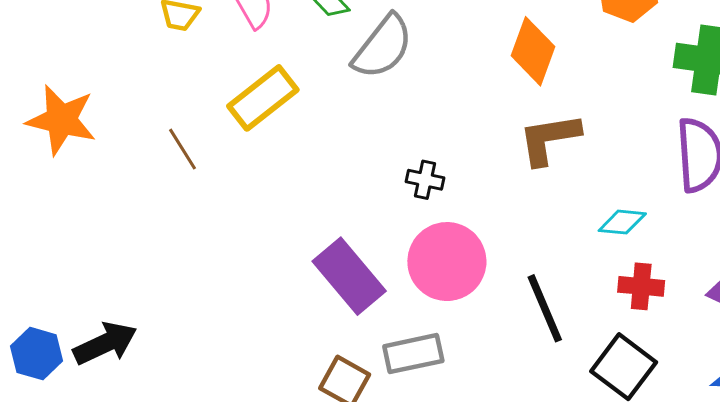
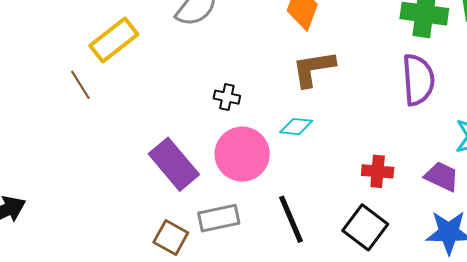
brown line: (183, 149) -> (80, 85), moved
cyan diamond: (622, 222) -> (296, 127), moved
black line: (545, 308) -> (291, 219), moved

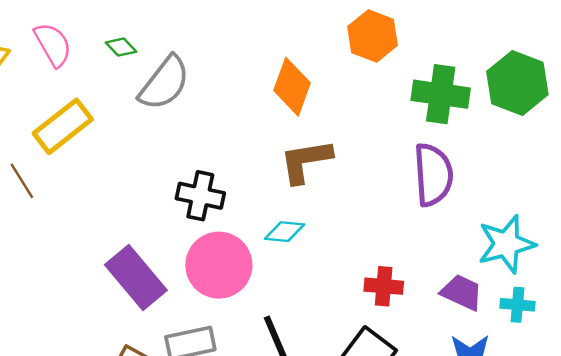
black cross: (227, 97) -> (200, 196), size x1.5

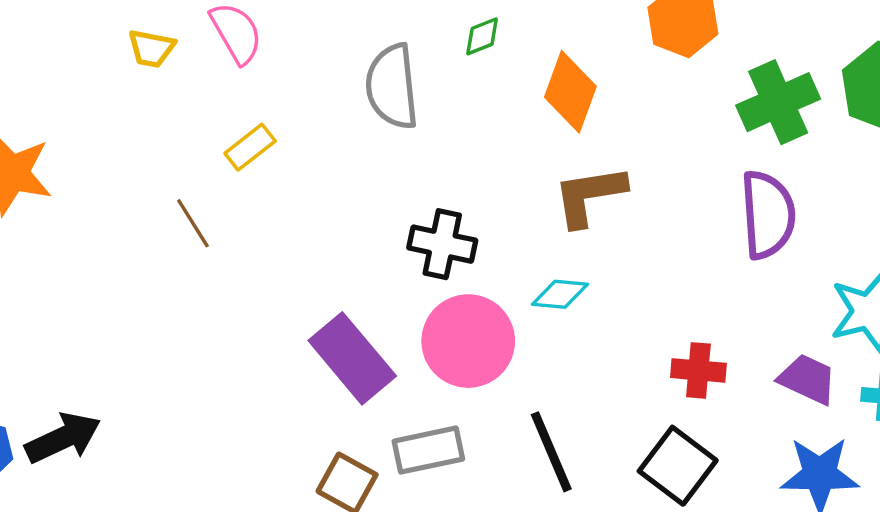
green diamond: (121, 47) -> (482, 36), moved, turned -68
gray semicircle: (164, 83) -> (392, 87), turned 136
green cross: (441, 94) -> (778, 102), turned -32
yellow rectangle: (63, 126) -> (250, 147), size x0.6

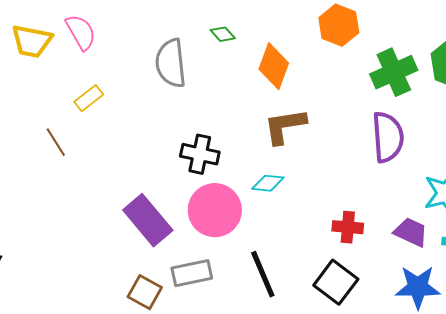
green diamond: (482, 36) -> (223, 34), turned 70
yellow trapezoid: (151, 48) -> (32, 41), size x1.5

